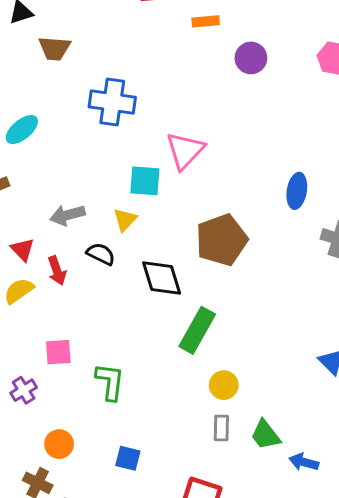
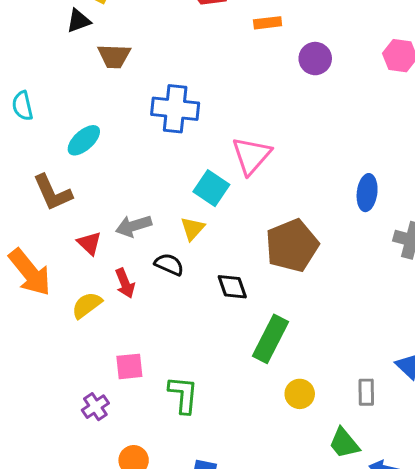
cyan square: (145, 181) -> (211, 188), turned 32
red triangle: (23, 250) -> (89, 243), moved
black diamond: (162, 278) -> (232, 287), size x0.7
gray rectangle: (221, 428) -> (366, 392), moved

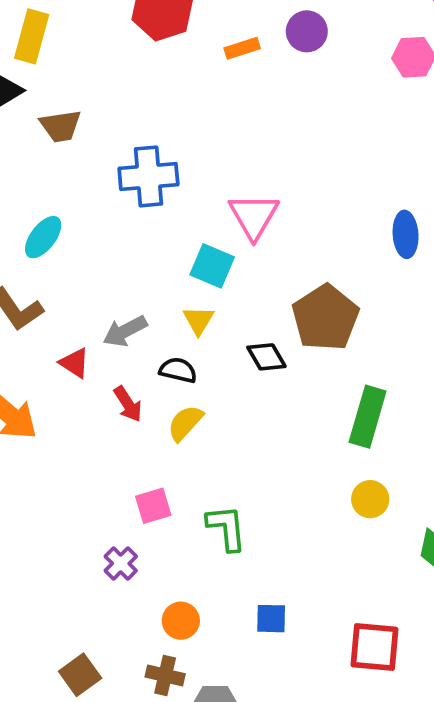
purple circle: (315, 59) -> (307, 31), moved
black diamond: (232, 287) -> (266, 357), moved
yellow semicircle: (87, 305) -> (185, 423), moved
green rectangle: (271, 339) -> (368, 417), moved

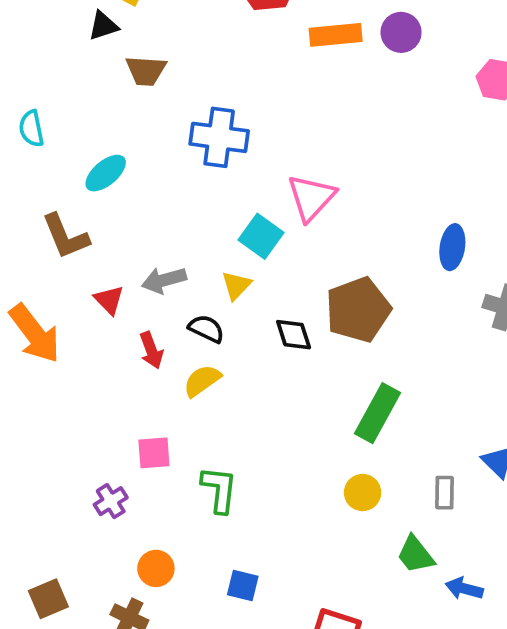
orange rectangle: (242, 48) -> (336, 35), size x1.5

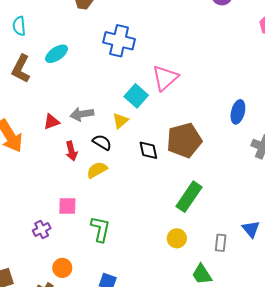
brown L-shape: (65, 236) -> (21, 69), moved, turned 44
red triangle: (109, 300) -> (52, 122), turned 48

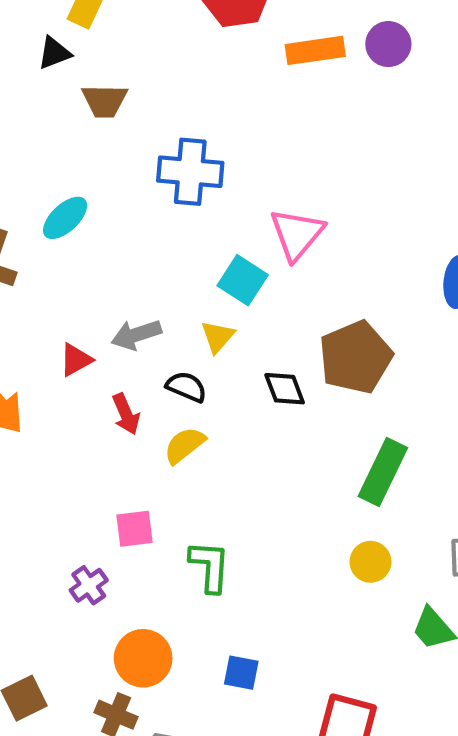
orange circle: (62, 268) -> (143, 658), size x1.4

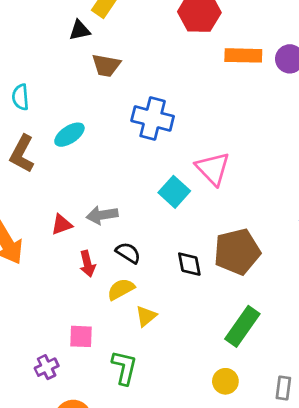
pink triangle: (297, 234) -> (213, 169), turned -33
yellow triangle: (218, 337) -> (146, 316), moved

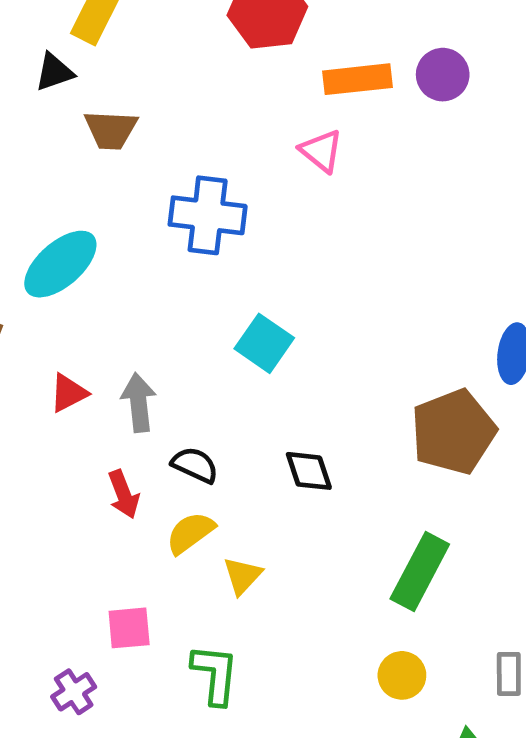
cyan ellipse: (69, 135) -> (60, 264), size x1.4
pink triangle: (213, 169) -> (321, 151), moved, size x0.7
gray arrow: (102, 215) -> (139, 403), turned 100
red triangle: (62, 225) -> (68, 393), moved
brown pentagon: (237, 252) -> (453, 432), moved

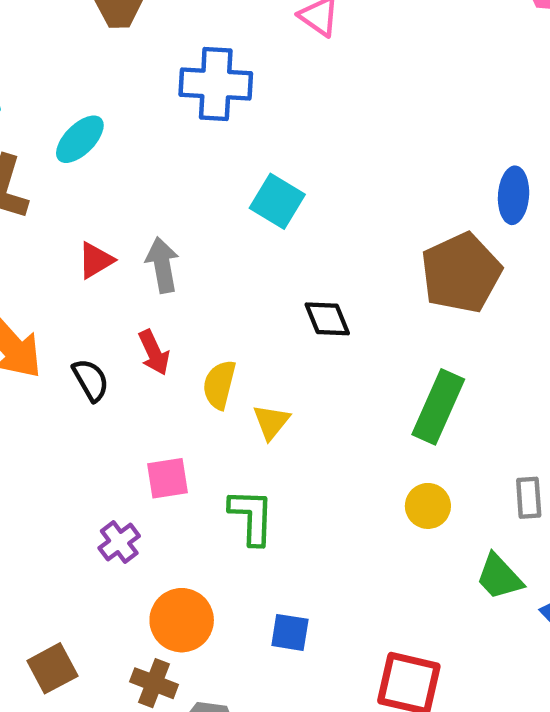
cyan ellipse: (60, 264) -> (80, 139), size x0.7
black semicircle: (195, 465) -> (91, 380), moved, turned 39
yellow semicircle: (190, 533) -> (219, 385), turned -36

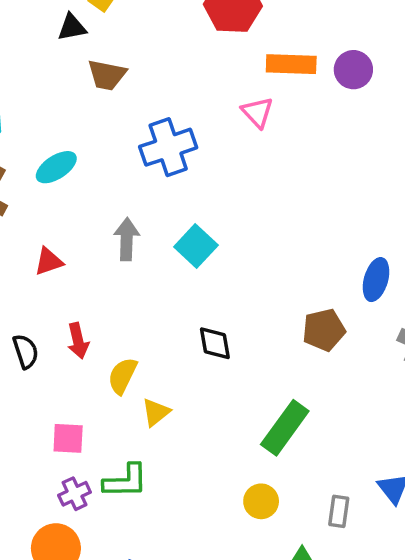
blue cross: (216, 84) -> (168, 147), turned -34
gray arrow: (162, 265) -> (127, 239), moved
brown pentagon: (461, 273) -> (324, 330), size x0.7
green L-shape: (251, 517) -> (126, 481), turned 75
purple cross: (119, 542) -> (75, 494), moved

